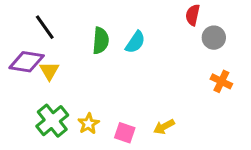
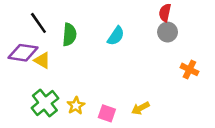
gray circle: (214, 38) -> (168, 32), moved
green semicircle: (101, 41) -> (69, 35), moved
yellow triangle: (49, 71) -> (42, 60), turned -30

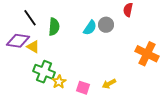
gray circle: (168, 32) -> (106, 25), moved
orange cross: (189, 69) -> (147, 54), size x1.6
green cross: (45, 103) -> (44, 72), moved, turned -30

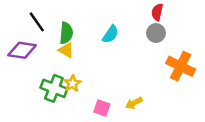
gray circle: (106, 25) -> (156, 33), moved
yellow triangle: (33, 47) -> (66, 50), moved
yellow star: (59, 82) -> (72, 83), moved

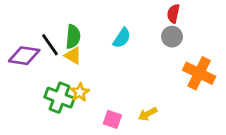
black line: (37, 22) -> (50, 45), moved

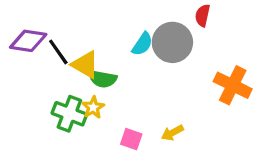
green semicircle: (73, 37) -> (103, 79), moved, turned 95
gray circle: (172, 37) -> (172, 42), moved, size x1.6
purple diamond: (24, 56) -> (28, 41), moved
yellow triangle: (73, 56) -> (85, 65), size x1.4

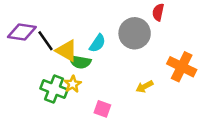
cyan semicircle: (142, 44) -> (97, 43), moved
yellow arrow: (172, 133) -> (144, 87), moved

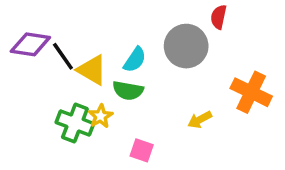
green semicircle: (80, 62) -> (128, 91), moved

